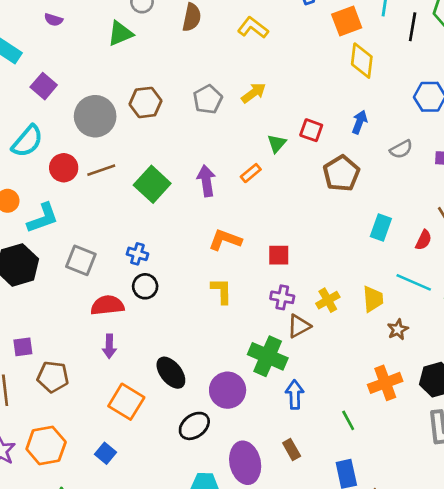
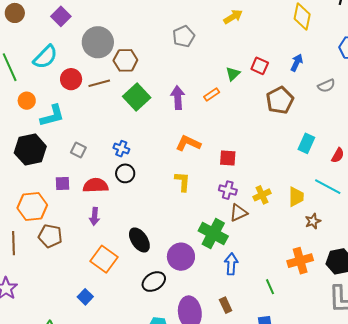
yellow arrow: (254, 93) -> (233, 17), moved
brown hexagon: (145, 102) -> (125, 60), moved
gray square: (81, 260) -> (78, 150), size x0.7
purple square: (23, 347) -> (62, 183), moved
orange hexagon: (46, 445) -> (32, 207), moved

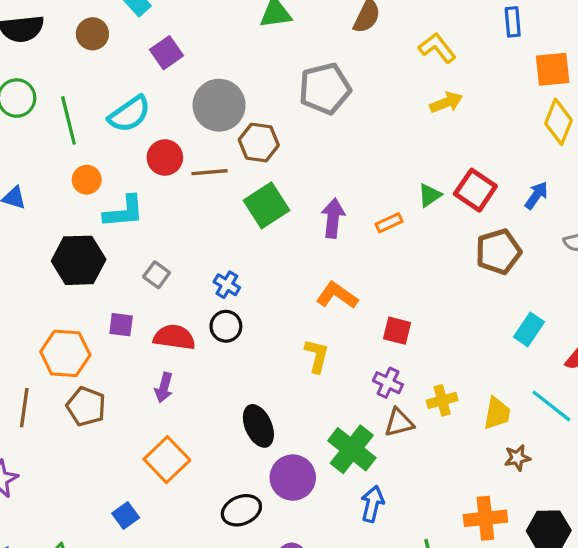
gray pentagon: (184, 36) -> (325, 89), moved, size x1.4
red square: (260, 66) -> (475, 190), size x1.4
black ellipse: (139, 240) -> (258, 426), moved

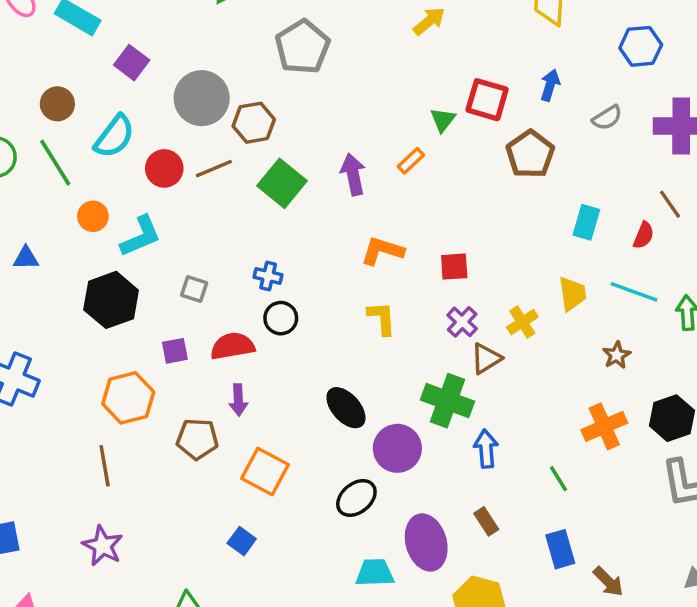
brown circle: (92, 34) -> (57, 104), moved
purple cross: (388, 383) -> (462, 322), turned 36
brown pentagon: (86, 406) -> (197, 439), moved
yellow trapezoid: (497, 413) -> (572, 294), moved

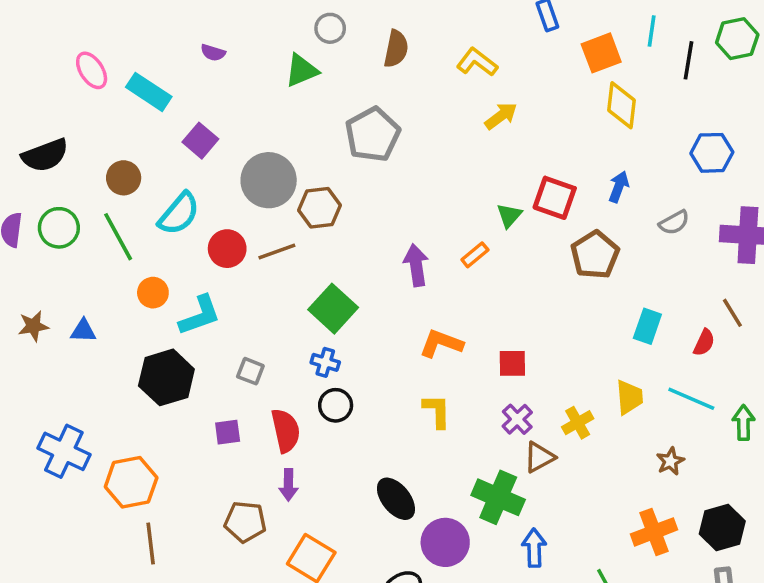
green square: (282, 183) -> (333, 309), moved
red semicircle: (232, 346) -> (286, 431), turned 84
orange hexagon: (128, 398) -> (131, 482), moved

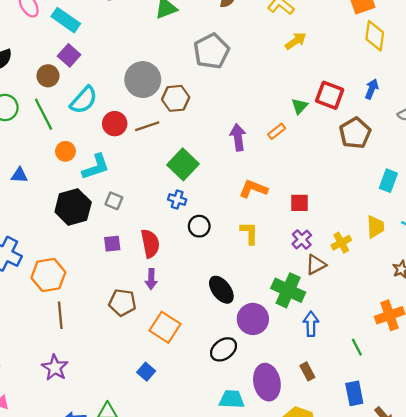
purple square: (200, 141) -> (69, 55), moved
gray square: (250, 371) -> (114, 201), moved
black circle: (336, 405) -> (199, 226), moved

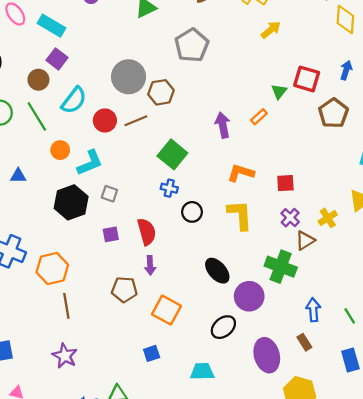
yellow L-shape: (249, 233) -> (240, 215), size x1.4
blue arrow: (311, 324) -> (313, 310), moved
blue square: (146, 372) -> (152, 353), turned 35
cyan trapezoid: (232, 399) -> (202, 371), moved

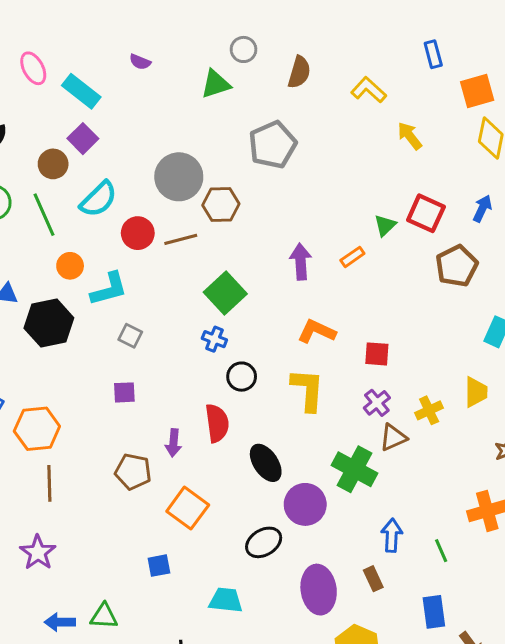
yellow arrow: (271, 30) -> (410, 136), moved, turned -96
black hexagon: (71, 202) -> (49, 323), moved
red semicircle: (147, 232) -> (217, 423), moved

